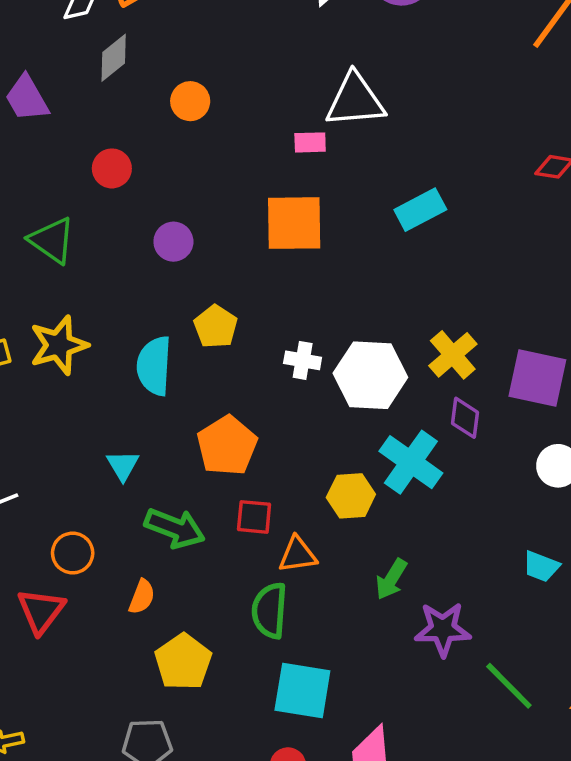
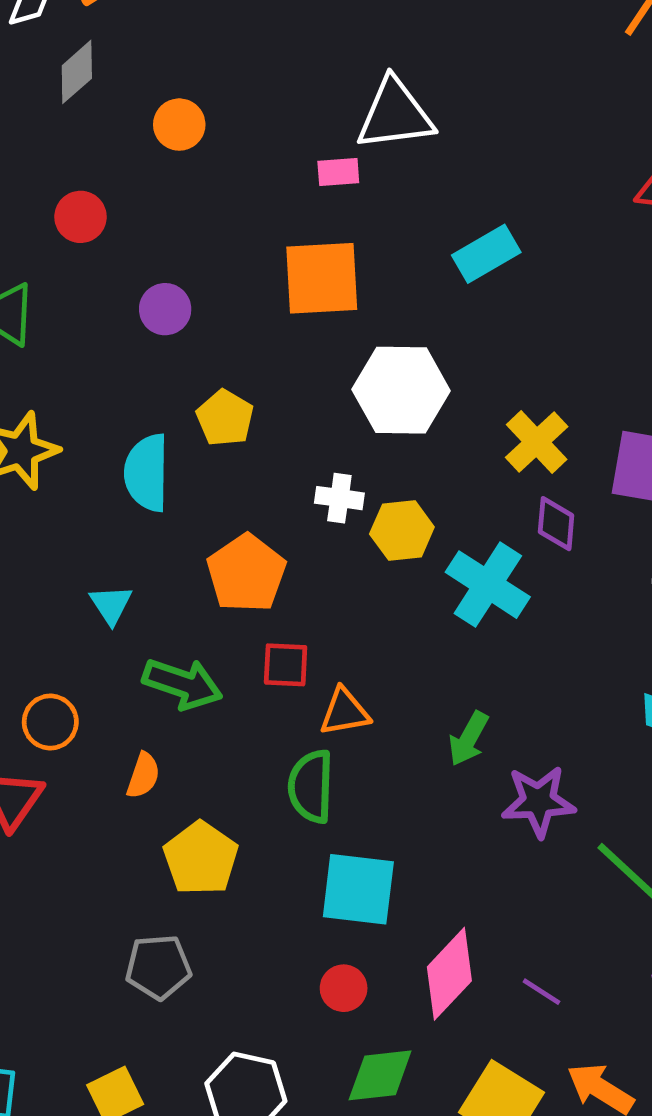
white cross: (303, 360) -> (339, 498), moved
white hexagon: (370, 375) -> (401, 390), moved
yellow hexagon: (351, 496) -> (402, 530), moved

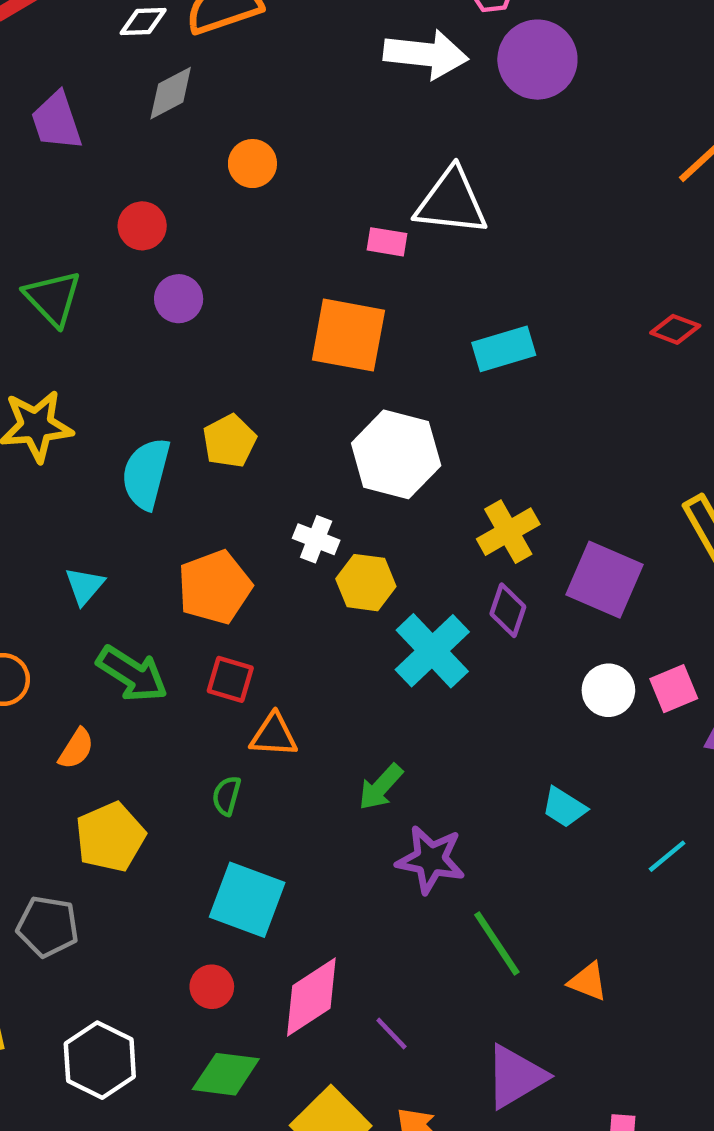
purple circle: (165, 309) -> (179, 299), moved
green semicircle: (311, 786) -> (227, 796), size x0.6

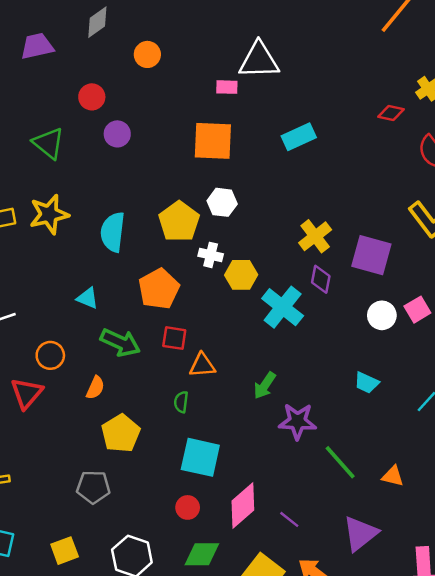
purple trapezoid: (56, 121) -> (37, 46), turned 104
yellow pentagon: (229, 441) -> (179, 222), moved, size x1.4
white hexagon: (396, 454) -> (222, 202), moved, size x0.6
cyan triangle: (84, 586) -> (88, 298), turned -40

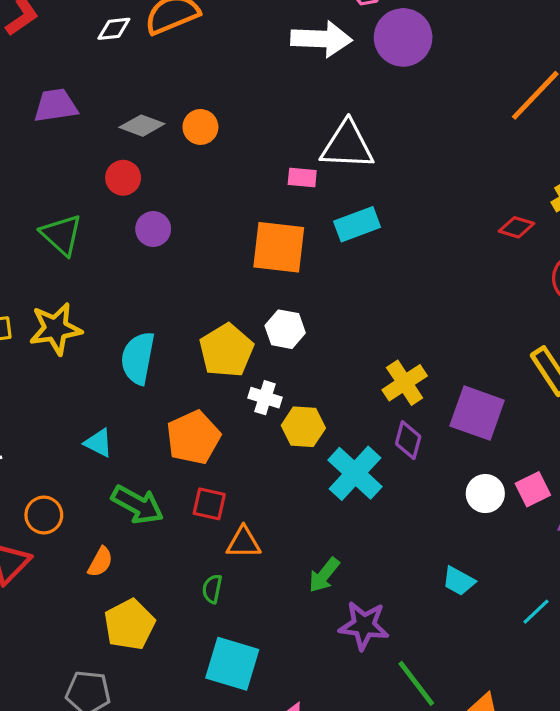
gray diamond: (97, 22) -> (142, 126), moved, turned 52
cyan rectangle: (299, 137) -> (357, 224), moved

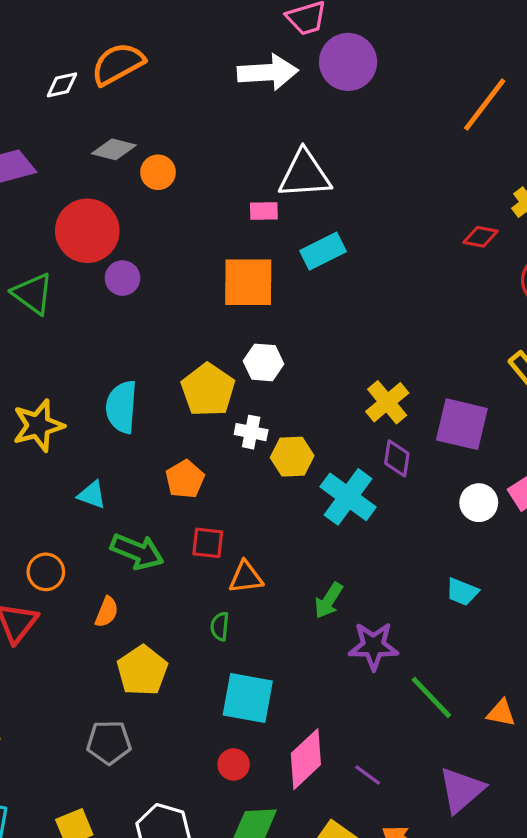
gray diamond: (142, 126) -> (114, 149), moved
red circle: (123, 178) -> (87, 231), size x1.8
yellow star: (56, 329) -> (38, 426), moved
orange pentagon: (193, 437) -> (185, 479), size x0.7

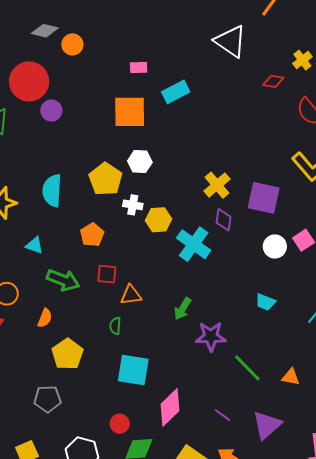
white triangle: (305, 174) -> (230, 41), moved, turned 39
red circle: (234, 764) -> (120, 424), moved
purple line: (368, 775) -> (222, 415), moved

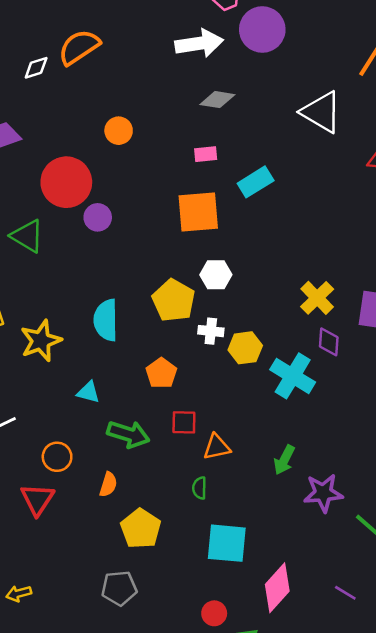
gray diamond: (45, 31) -> (217, 100), moved

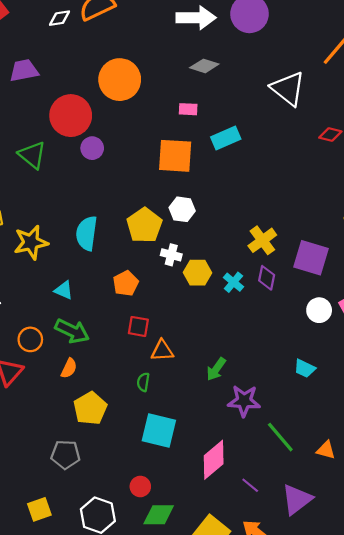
orange circle: (119, 131) -> (120, 80), size x1.8
cyan cross: (293, 376) -> (233, 282), moved, size x0.6
green arrow: (128, 434) -> (72, 331), moved
pink diamond: (277, 588) -> (214, 460), moved

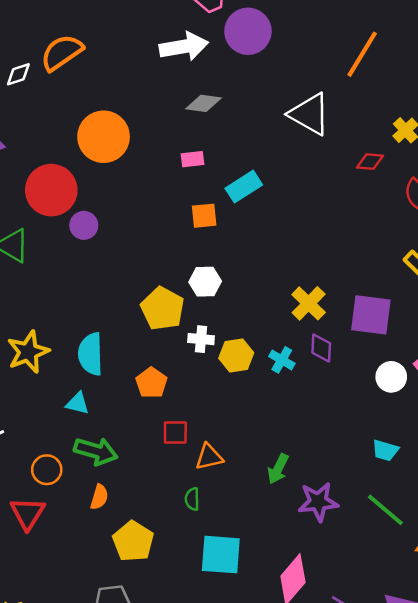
orange square: (175, 156) -> (204, 216), moved, size x0.6
cyan semicircle: (87, 233) -> (91, 354), moved
green line: (280, 437) -> (385, 510), moved

